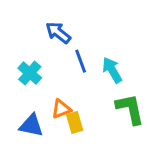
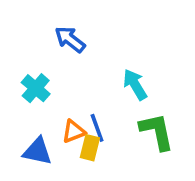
blue line: (81, 61) -> (97, 128), moved
yellow rectangle: (75, 122) -> (90, 148), turned 30

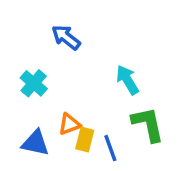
blue line: (97, 128) -> (110, 148), moved

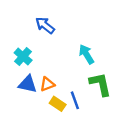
yellow rectangle: (85, 140) -> (58, 104), moved, turned -70
blue triangle: (35, 143) -> (28, 84), moved

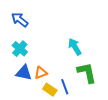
blue arrow: (45, 25) -> (20, 20), moved

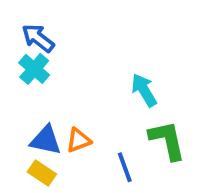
cyan cross: (20, 49) -> (34, 69), moved
yellow rectangle: (50, 90) -> (42, 173), moved

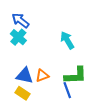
cyan arrow: (144, 90) -> (67, 40), moved
green L-shape: (167, 140) -> (76, 76), moved, turned 100

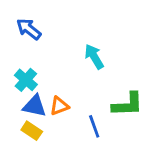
cyan cross: (18, 37) -> (26, 80), moved
green L-shape: (76, 76) -> (128, 105), moved

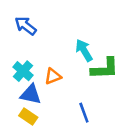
green L-shape: (128, 105) -> (105, 68), moved
orange triangle: (59, 106) -> (53, 76), moved

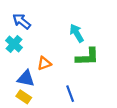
cyan arrow: (84, 50) -> (77, 33), moved
cyan cross: (23, 71) -> (14, 44), moved

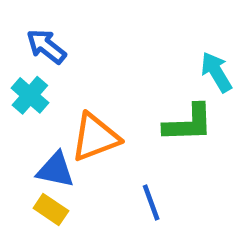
cyan arrow: (77, 33) -> (216, 72), moved
orange triangle: (44, 63) -> (95, 137), size x1.6

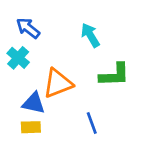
cyan arrow: (216, 72) -> (90, 35), moved
yellow rectangle: (51, 209) -> (31, 127), turned -36

